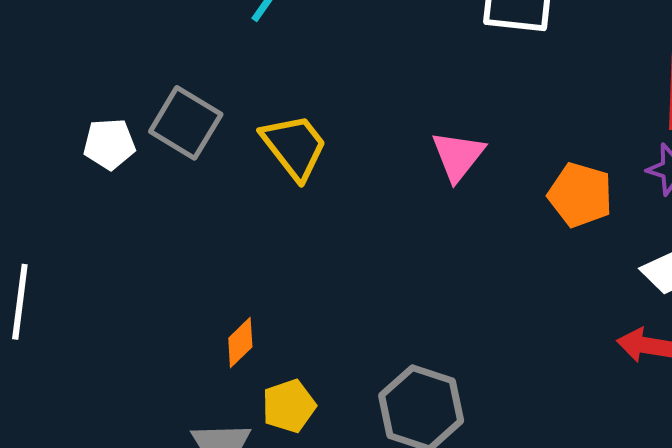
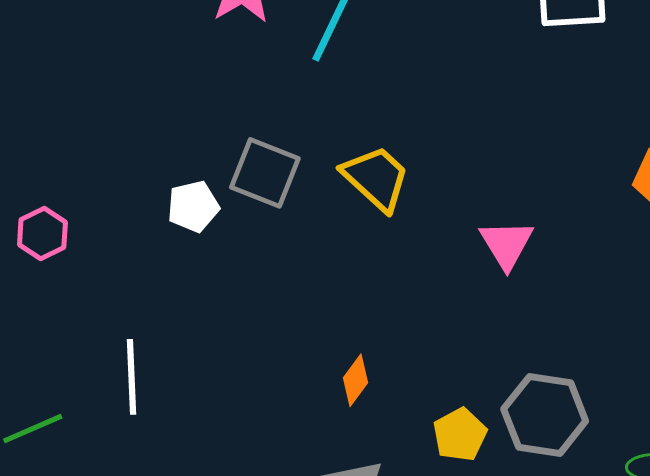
pink triangle: (458, 156) -> (506, 244), moved
yellow pentagon: (289, 406) -> (460, 435), moved

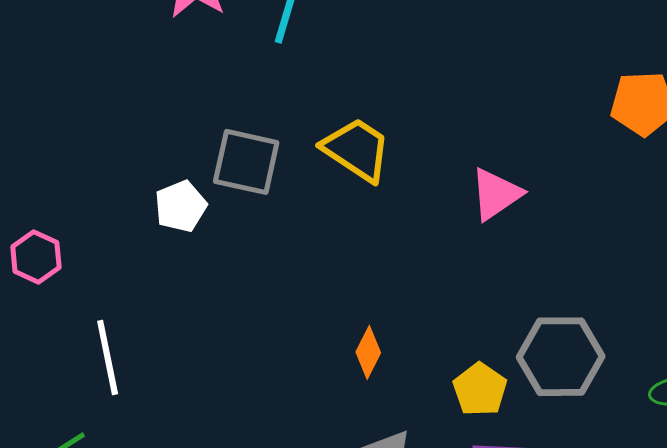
pink triangle: (506, 244) -> (496, 194), turned 36
white line: (131, 377) -> (108, 357), moved

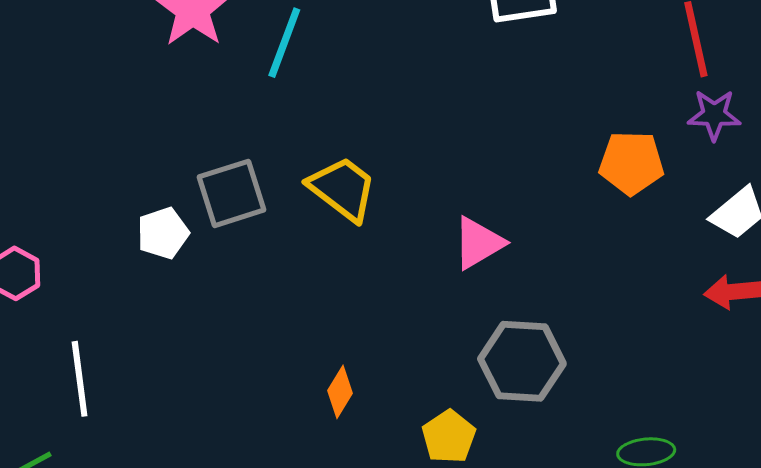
gray square: (246, 162) -> (231, 193), turned -34
gray hexagon: (561, 357) -> (522, 361), moved

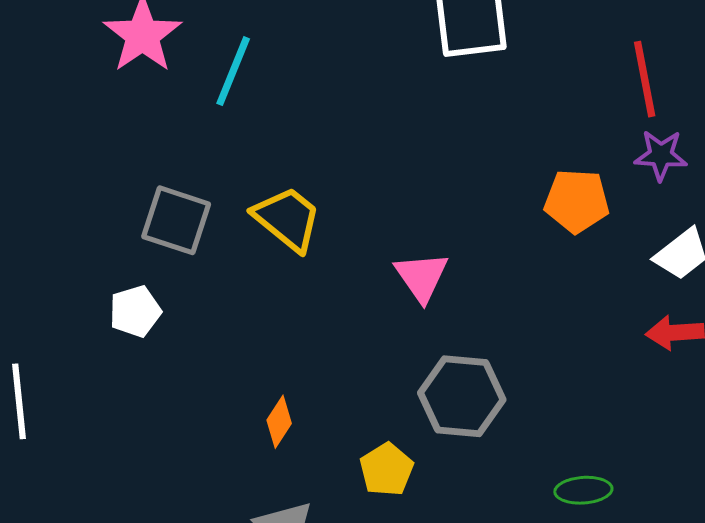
gray square: (231, 193) -> (176, 220), turned 34
white pentagon: (163, 233) -> (135, 311), moved
pink triangle: (478, 243) -> (422, 277), turned -36

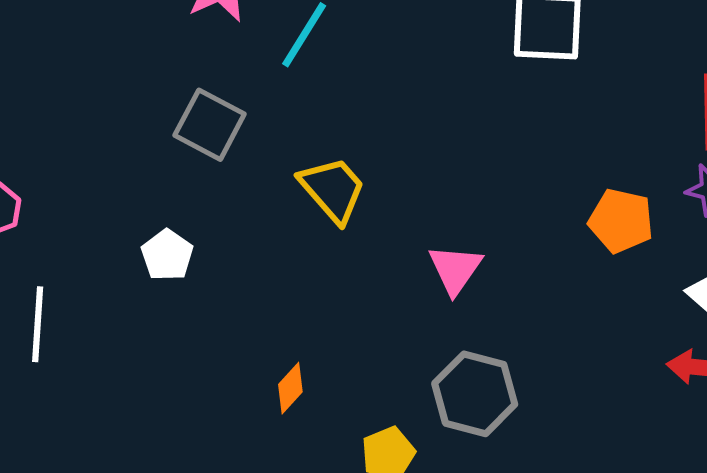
gray square: (176, 220) -> (210, 125), moved
white pentagon: (135, 311) -> (167, 255), turned -30

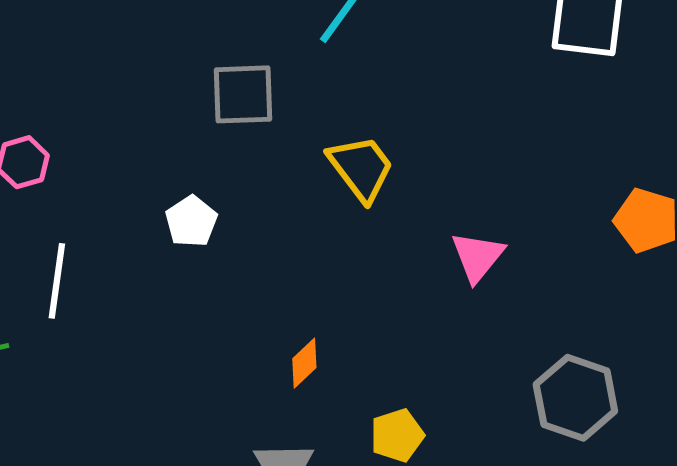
gray square: (210, 125) -> (243, 94), turned -34
gray hexagon: (475, 394) -> (575, 398), moved

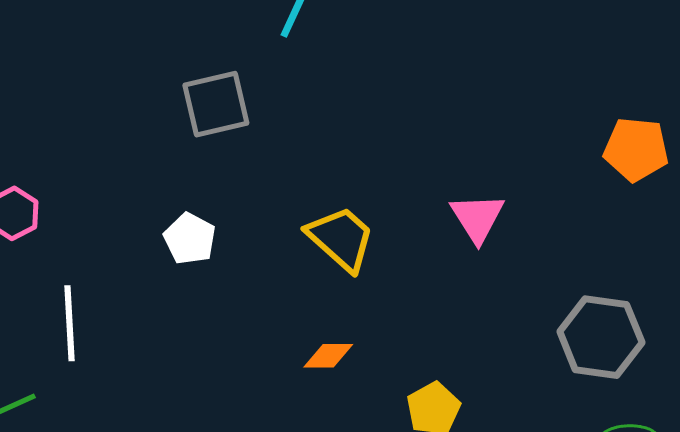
yellow trapezoid: (361, 168) -> (341, 239), moved
orange diamond: (304, 363) -> (328, 356), turned 54

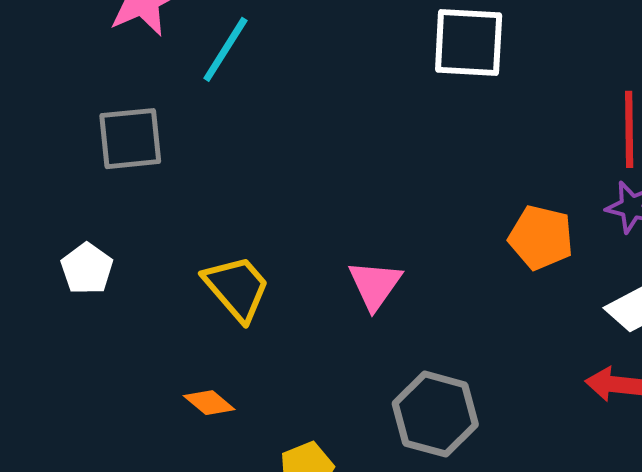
gray hexagon: (601, 337) -> (435, 414), moved
orange diamond: (328, 356) -> (209, 403), turned 33

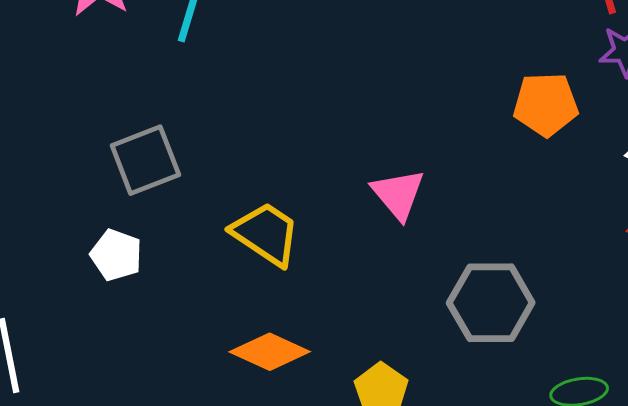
gray square: (130, 139) -> (145, 160), moved
orange diamond: (209, 403) -> (270, 352), size x1.5

